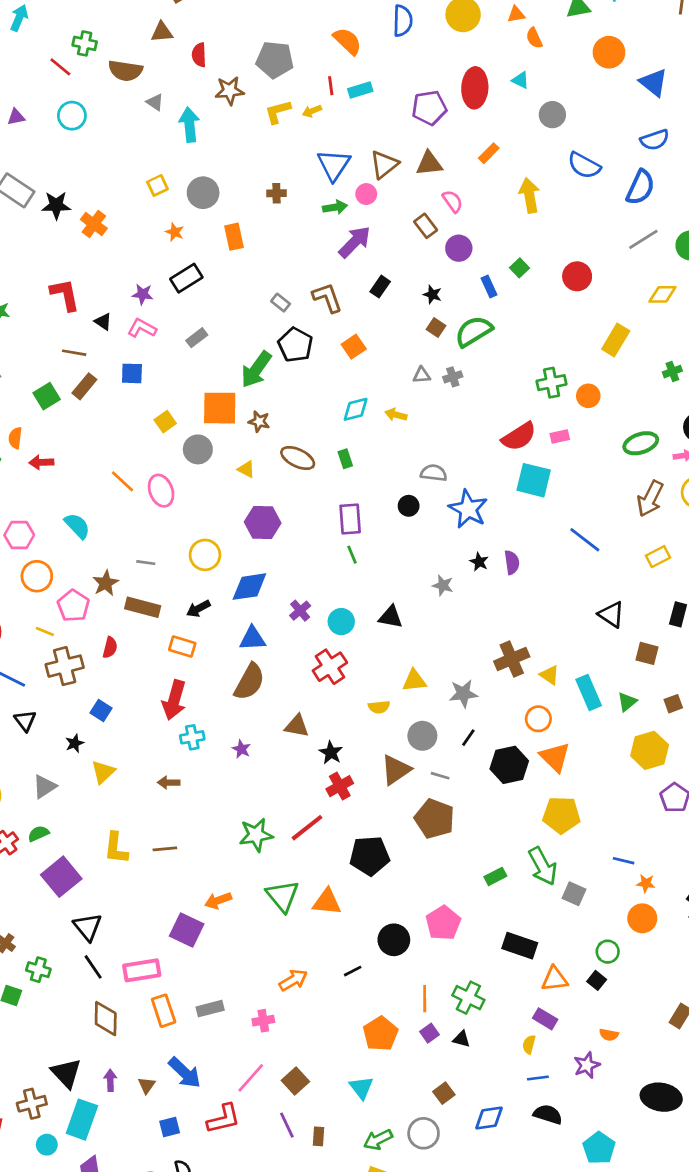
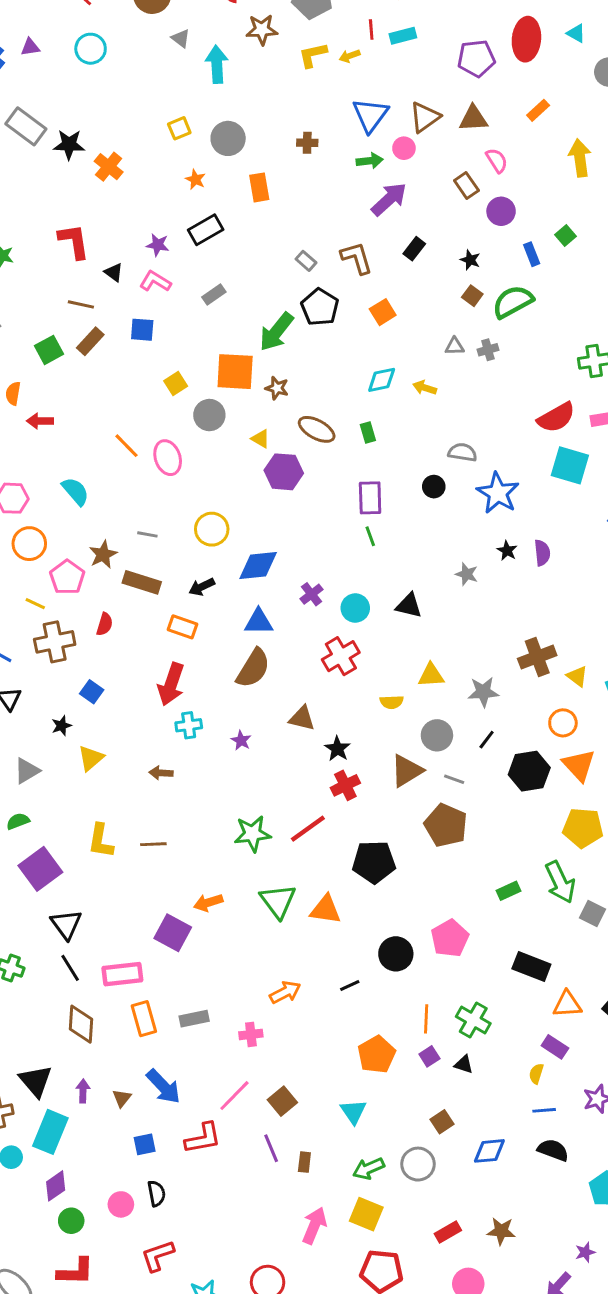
purple hexagon: (263, 523) -> (284, 472), moved

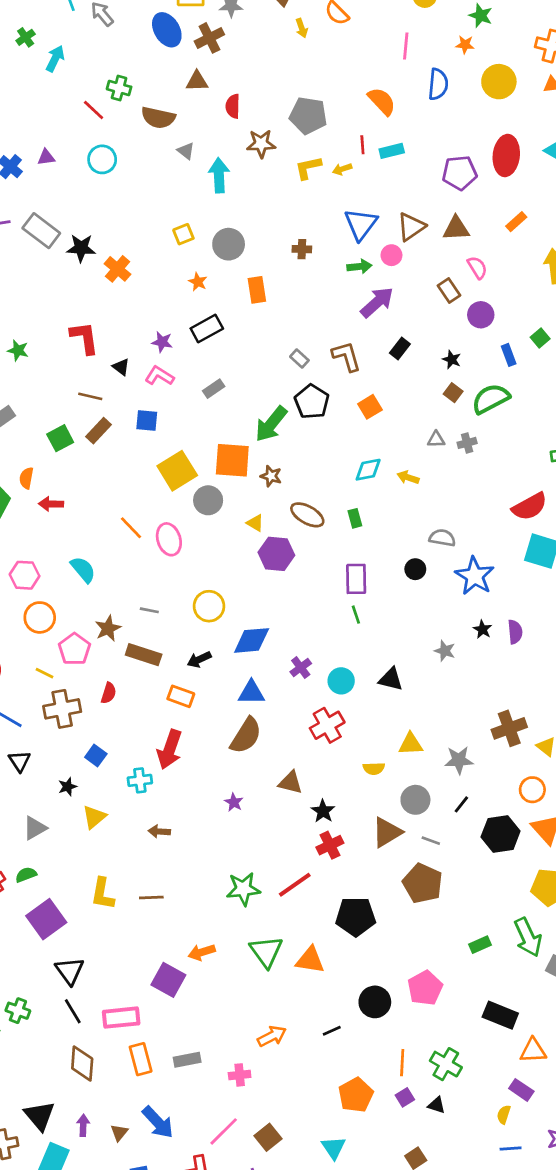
yellow square: (176, 383) -> (177, 471), size x1.8
cyan cross: (189, 725) -> (140, 780), moved

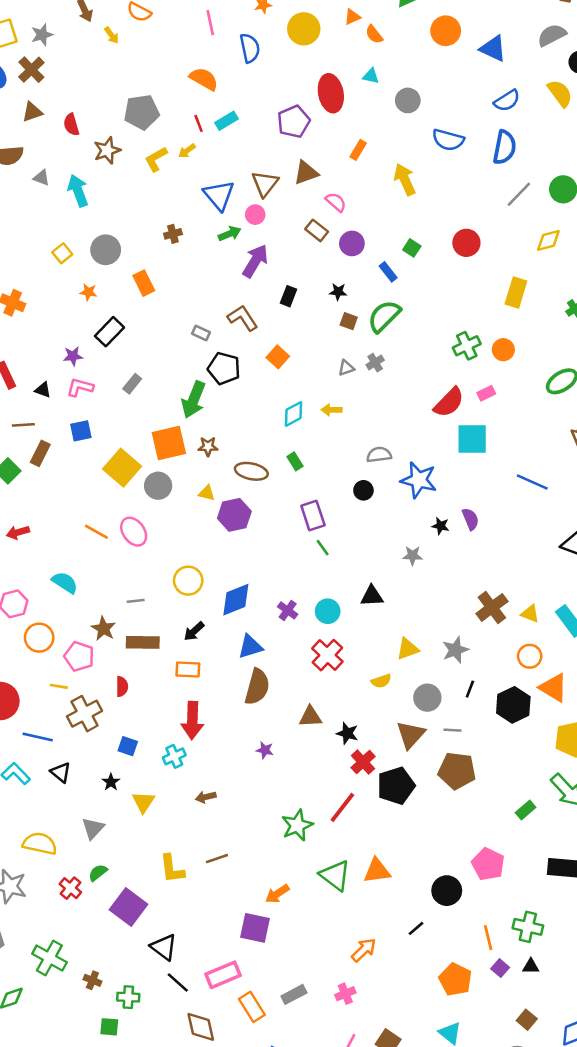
black pentagon: (356, 916) -> (396, 786), moved

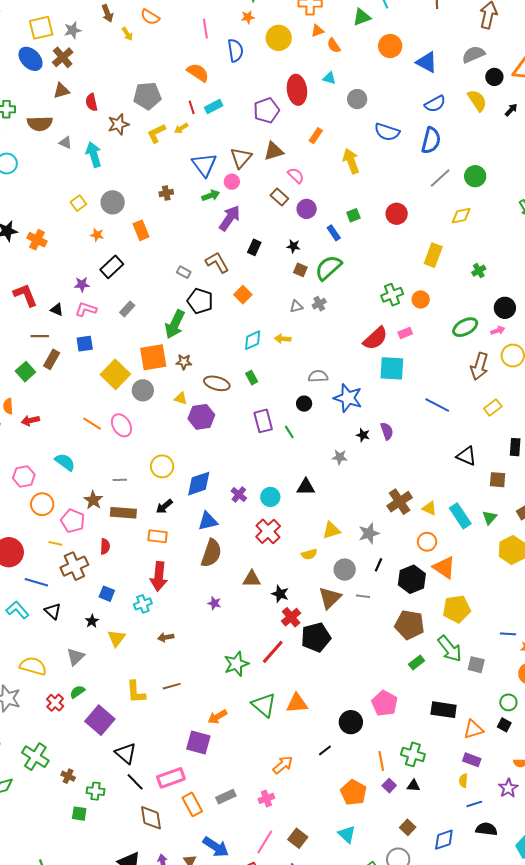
green square: (412, 248) -> (353, 215), turned 32
green line: (323, 548) -> (289, 432), moved
brown pentagon: (457, 771) -> (410, 625), moved

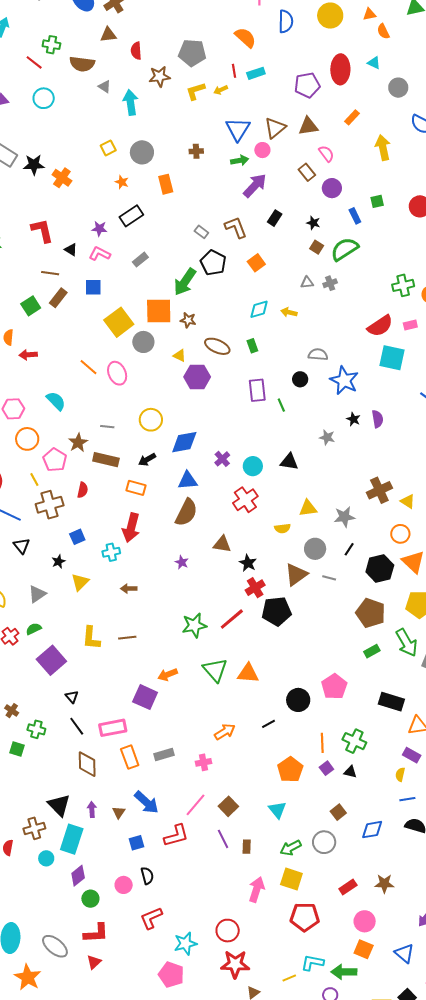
yellow line: (55, 543) -> (34, 480), turned 40
blue square: (107, 594) -> (77, 537), turned 35
black triangle: (126, 753) -> (72, 697), size x0.6

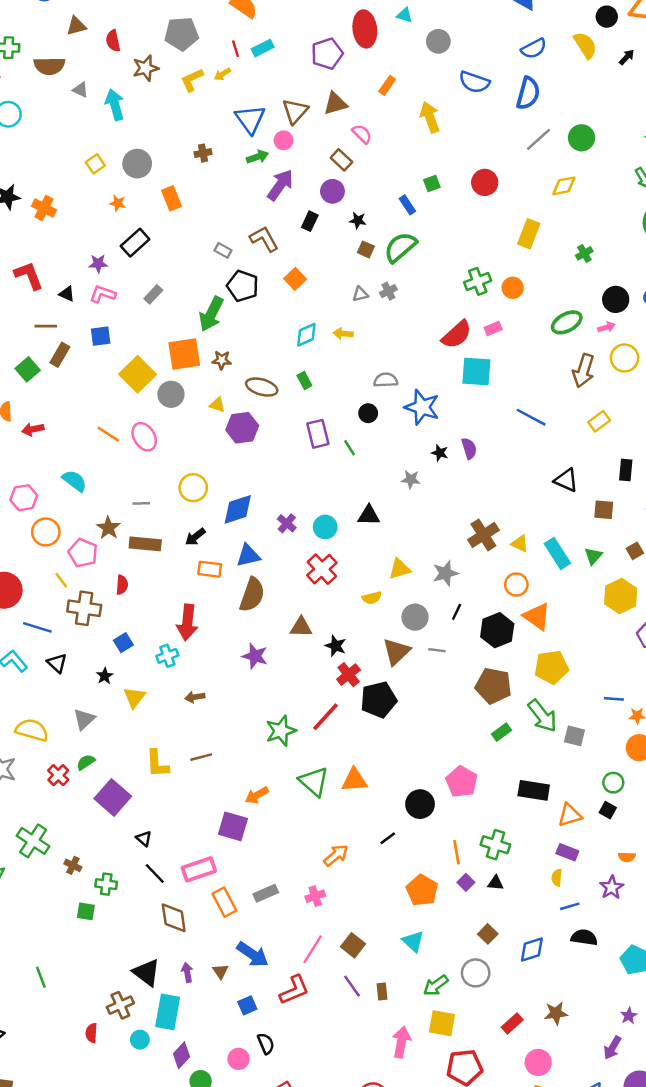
purple circle: (332, 188) -> (332, 191), moved
orange rectangle: (136, 488) -> (210, 569), moved
brown cross: (50, 505) -> (84, 608), turned 32
purple star: (182, 562) -> (255, 656), size x1.5

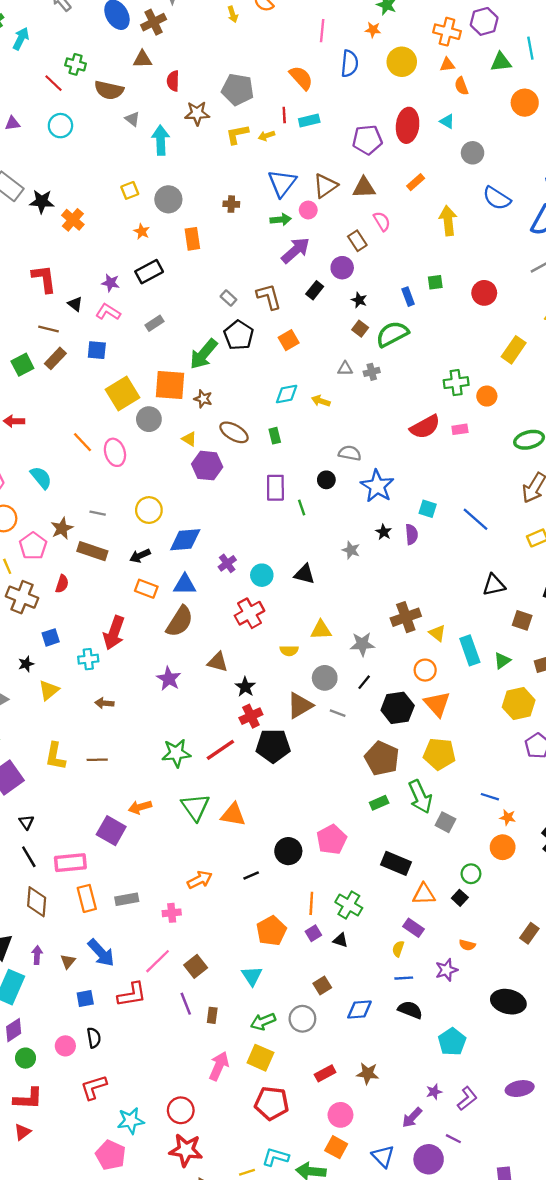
cyan square: (476, 372) -> (428, 509), moved, size x0.6
black triangle: (566, 480) -> (494, 585), turned -50

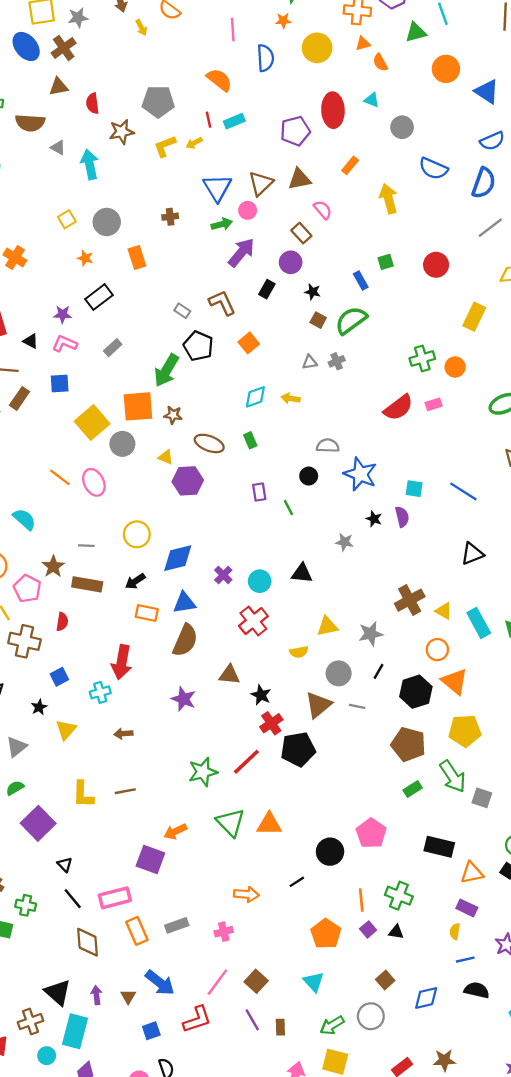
purple rectangle: (275, 488) -> (259, 492), size x0.7
black triangle: (494, 585) -> (472, 554), moved
orange arrow: (200, 880) -> (246, 894), turned 40

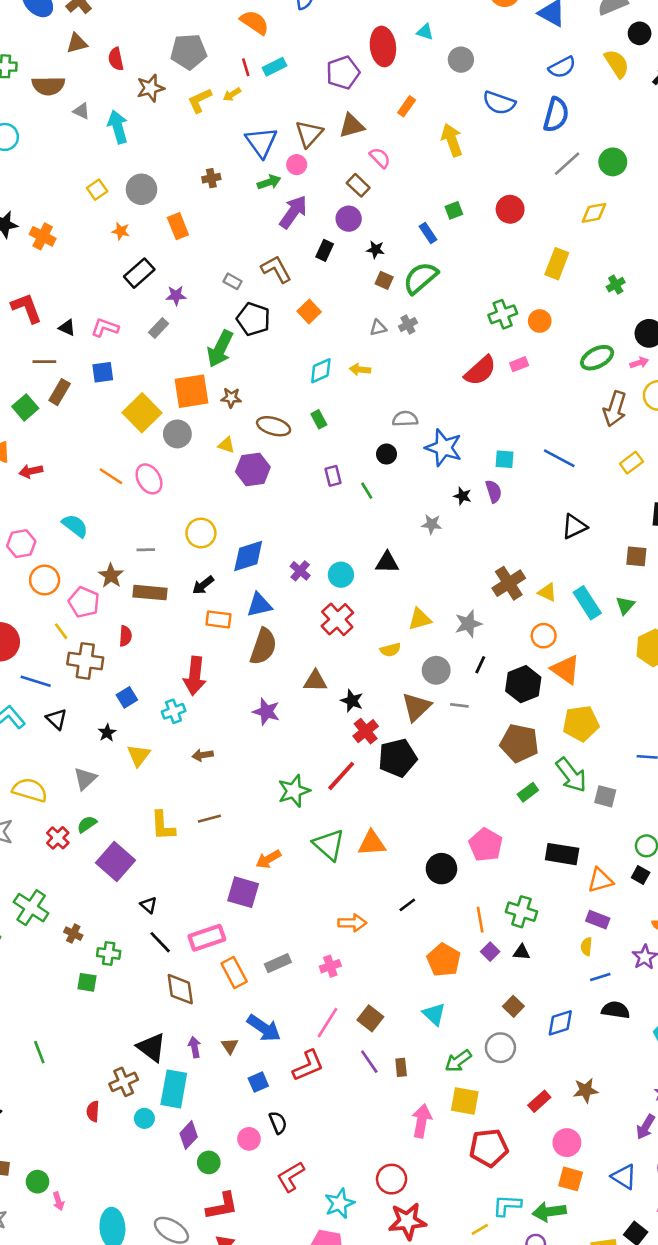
purple star: (63, 314) -> (176, 295), moved

